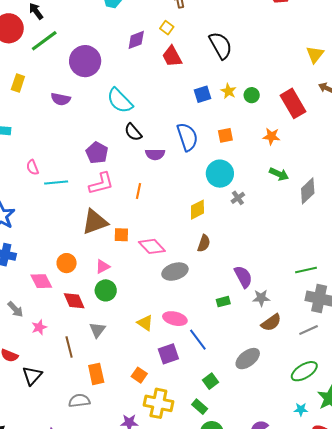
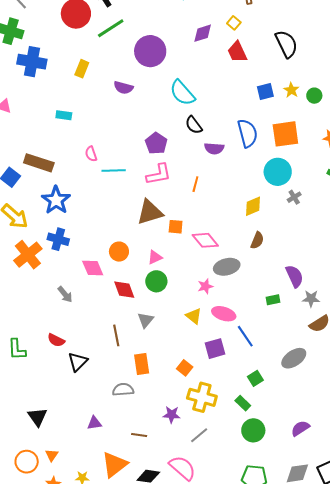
orange square: (225, 135) -> (285, 134), size x1.8
pink star: (39, 327) -> (205, 286), moved

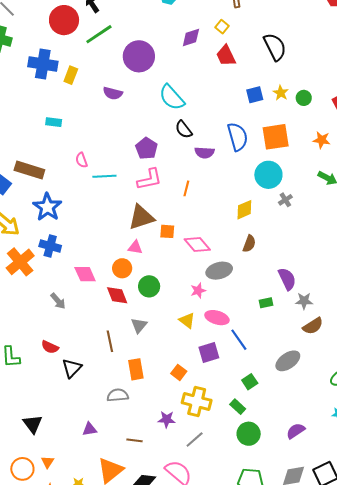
blue cross: (32, 62) -> (43, 64), moved
orange circle: (119, 252) -> (122, 268), moved
pink triangle: (155, 257) -> (135, 247), moved, turned 35

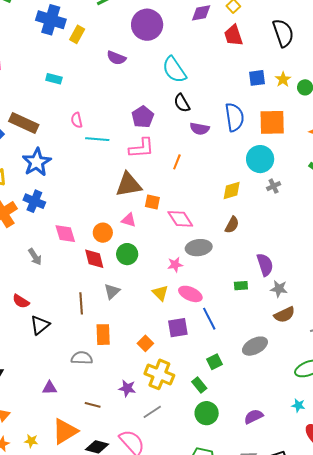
pink triangle: (135, 247) -> (129, 220), moved

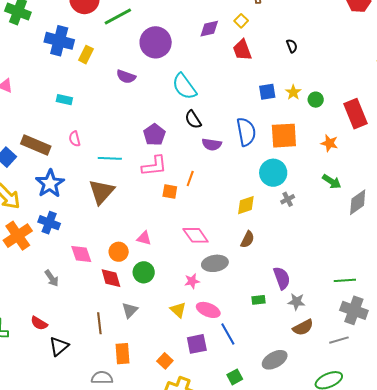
black semicircle: (283, 33) -> (292, 46), size x0.5
pink semicircle: (77, 120) -> (75, 139), moved
brown triangle: (128, 185) -> (101, 192), moved, turned -36
orange square: (152, 202) -> (170, 192), moved

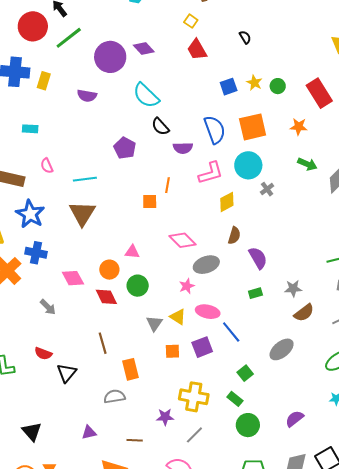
purple diamond: (209, 29) -> (144, 49), moved, turned 70
pink L-shape: (154, 166) -> (211, 173), moved
purple semicircle: (282, 278) -> (258, 258), moved
gray triangle: (130, 310) -> (154, 323), moved
orange square: (165, 361) -> (172, 351), moved, turned -35

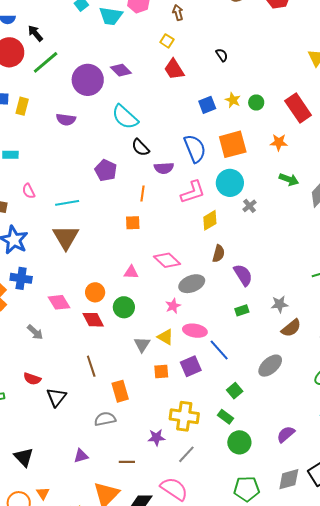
orange line: (168, 185) -> (143, 194), moved
pink triangle: (132, 252) -> (131, 272), moved

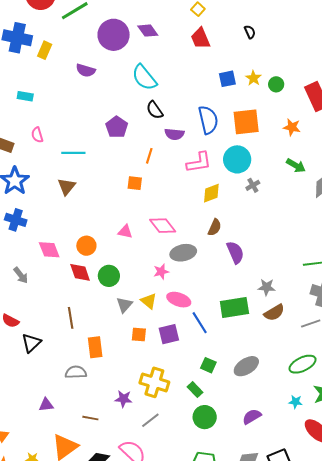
brown triangle: (66, 237) -> (67, 187), size x0.7
green circle: (124, 307) -> (109, 276), moved
green rectangle: (242, 310) -> (234, 307), moved, size x2.0
gray ellipse: (270, 366) -> (246, 366), moved
green square: (235, 391) -> (208, 365), turned -35

